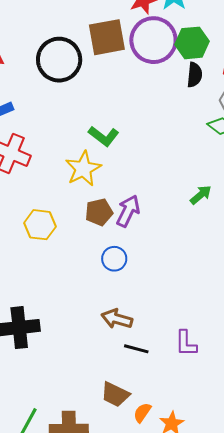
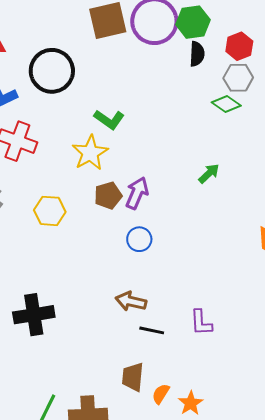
black circle: (59, 60) -> (52, 71), moved
blue circle: (114, 259) -> (139, 239), moved
brown trapezoid: (115, 394) -> (133, 377), turned 72

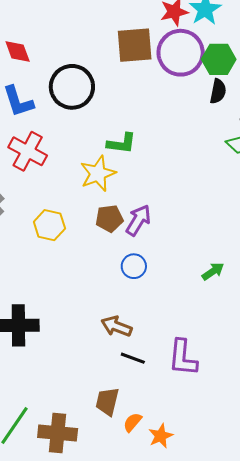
green L-shape: (109, 119) -> (122, 143), turned -36
green arrow: (209, 174) -> (213, 271), moved
purple L-shape: (201, 323) -> (183, 358), size x1.4

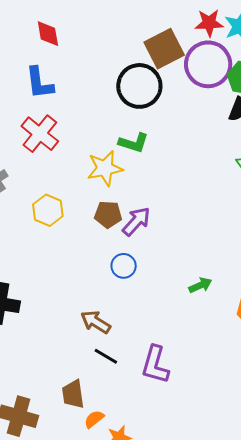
brown square: (135, 45) -> (164, 49), turned -33
black circle: (72, 87) -> (139, 86), moved
brown trapezoid: (107, 401) -> (73, 394), turned -32

